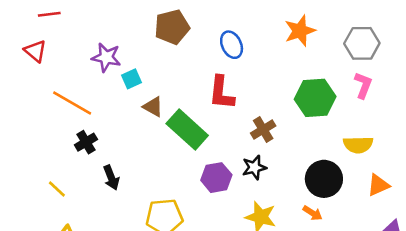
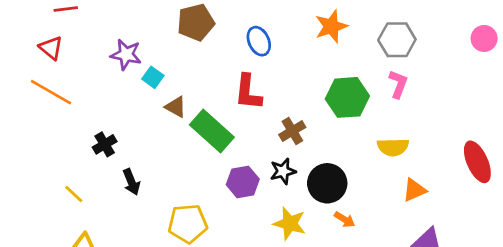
cyan square: (132, 79) -> (153, 77), turned -30
orange line: (72, 103) -> (51, 92), moved
black circle: (324, 179) -> (327, 183), moved

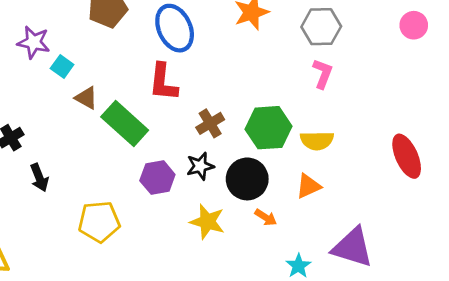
blue ellipse: (259, 41) -> (175, 28), size x1.5
green hexagon: (347, 97) -> (269, 128), moved
orange triangle: (414, 190) -> (308, 186), moved

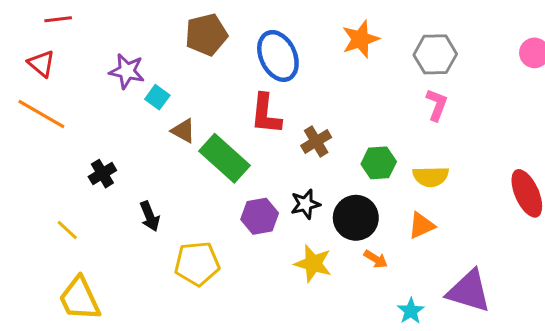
brown cross: (210, 123) -> (316, 141), moved
green hexagon: (269, 128) -> (379, 163), size x0.7
black arrow: (39, 178) -> (150, 216), moved

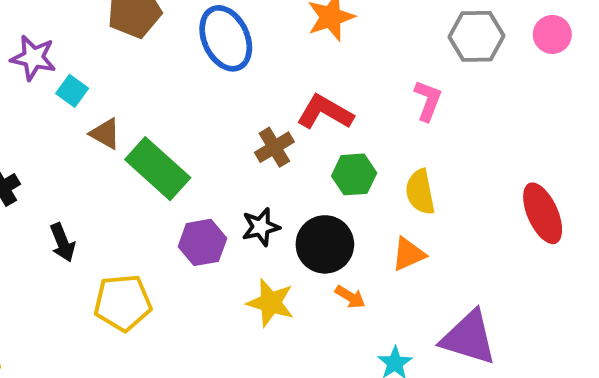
gray hexagon: (435, 54) -> (477, 36), moved
red L-shape: (266, 114) -> (325, 112), moved, turned 114
yellow semicircle: (431, 177) -> (420, 192), turned 80

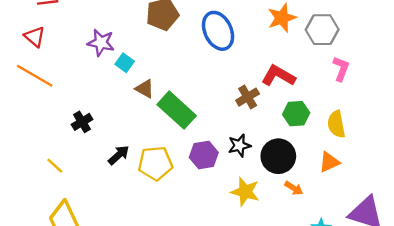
gray hexagon: (477, 36) -> (322, 30), moved
black arrow: (62, 242) -> (119, 155), turned -110
yellow pentagon: (123, 303) -> (155, 163), moved

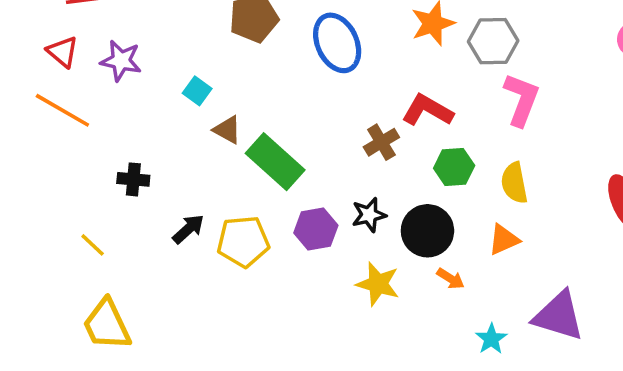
purple star: (101, 43) -> (121, 61), moved
pink L-shape: (341, 69) -> (521, 100), size x1.4
black cross: (82, 122) -> (133, 179), turned 36

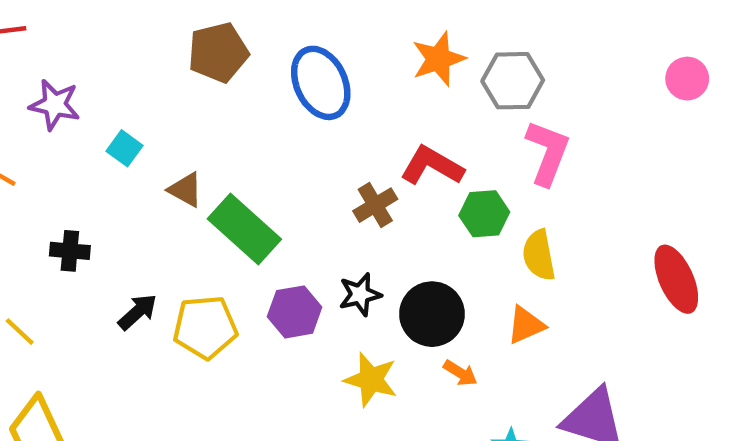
cyan square: (197, 91) -> (124, 148), moved
green hexagon: (454, 167) -> (484, 214), moved

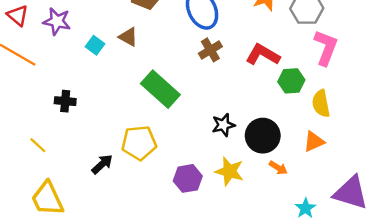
brown triangle: (186, 190) -> (128, 37), moved
brown cross: (375, 205) -> (210, 50), moved
black arrow: (138, 312) -> (102, 164), moved
purple hexagon: (295, 312) -> (188, 178), moved

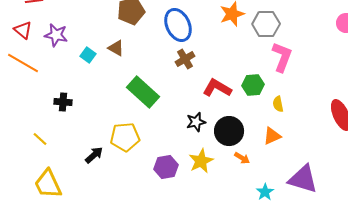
red L-shape: (263, 55) -> (217, 88), moved
yellow semicircle: (321, 103) -> (278, 104), size x0.7
yellow star: (229, 171) -> (201, 161), turned 30

